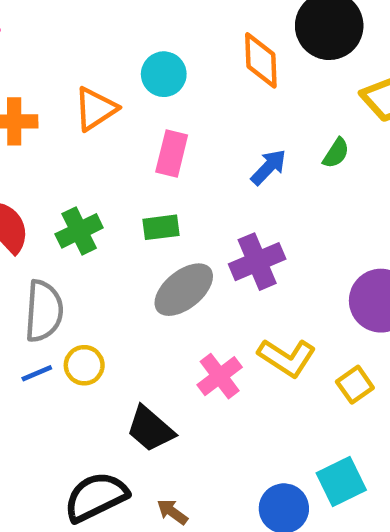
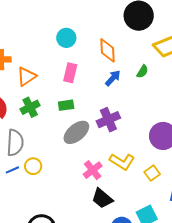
orange diamond: (261, 60) -> (108, 50), moved
orange triangle: (95, 109) -> (26, 76), moved
black trapezoid: (150, 429) -> (102, 198), moved

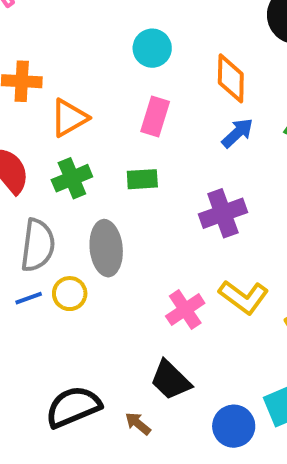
gray ellipse: (76, 132) -> (106, 248), moved, turned -60
black trapezoid: (102, 198) -> (171, 380), moved

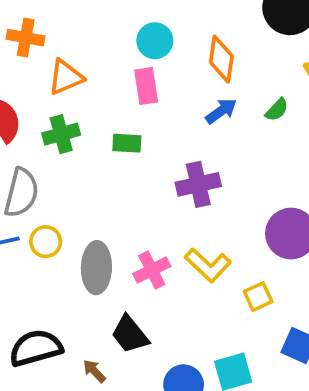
cyan circle: (152, 48) -> (155, 41), moved
pink rectangle: (155, 117) -> (146, 86), turned -33
gray ellipse: (106, 248) -> (96, 268), moved

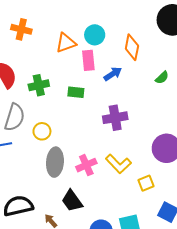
orange triangle: (66, 77) -> (66, 43), moved
blue arrow: (221, 111) -> (113, 74), moved
yellow circle: (46, 242) -> (42, 131), moved

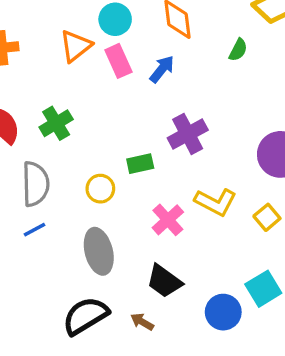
green rectangle: (76, 92) -> (140, 164), moved
yellow circle: (42, 131) -> (100, 189), moved
gray ellipse: (55, 162) -> (99, 251), moved

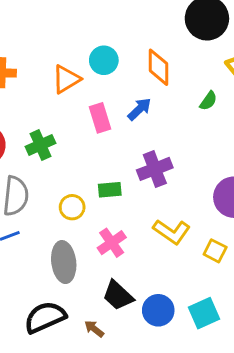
pink rectangle: (118, 61) -> (100, 118), moved
yellow square: (267, 217) -> (215, 251), turned -30
pink cross: (168, 220) -> (112, 243), moved
blue circle: (223, 312) -> (158, 310), moved

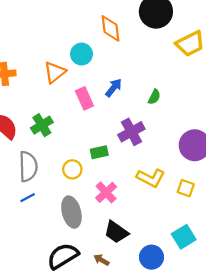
orange diamond: (159, 67) -> (111, 28), moved
green semicircle: (208, 101) -> (154, 97), moved
blue circle: (158, 310) -> (151, 257), moved

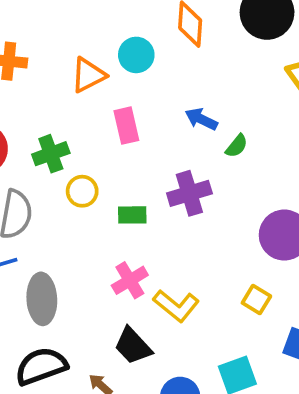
blue arrow: (114, 88) -> (201, 119), moved, turned -114
yellow circle: (72, 169) -> (82, 191), moved
yellow L-shape: (151, 178) -> (176, 306), moved
gray ellipse: (71, 212) -> (42, 299), moved

